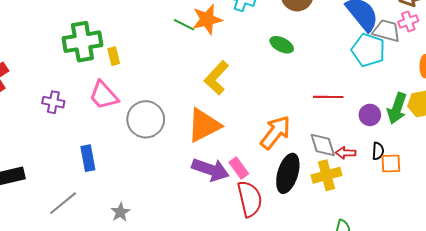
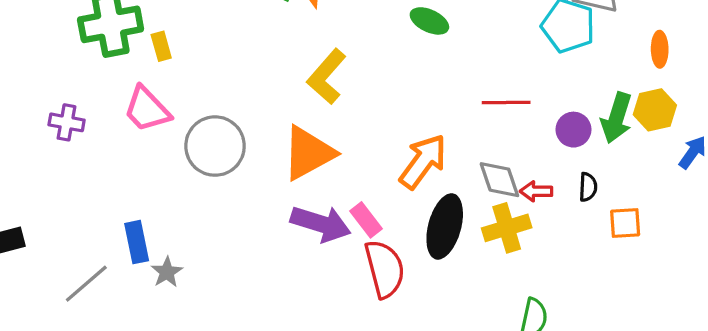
blue rectangle: (88, 158) -> (137, 242), moved
orange square: (391, 164) -> (625, 223), moved
gray star: (120, 212) -> (167, 272), moved

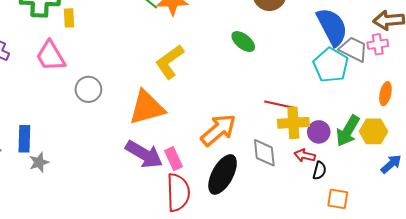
gray circle: (215, 146) -> (88, 89), size x0.7
red arrow: (536, 191) -> (305, 156), moved
yellow cross: (507, 228) -> (293, 123), moved

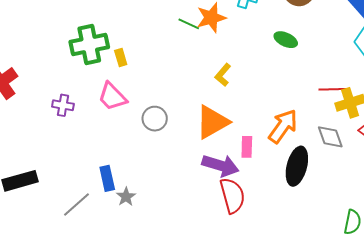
yellow L-shape: (170, 62) -> (223, 75), size x0.7
pink rectangle: (173, 159) -> (247, 147), moved, turned 40
red semicircle: (178, 193) -> (232, 195), moved

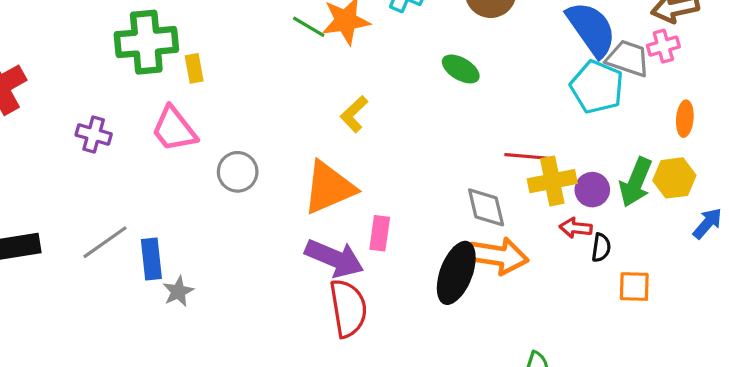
orange arrow: (283, 126) -> (498, 256), moved, turned 57
gray diamond: (330, 137) -> (486, 207), moved
gray line: (77, 204) -> (105, 242), moved

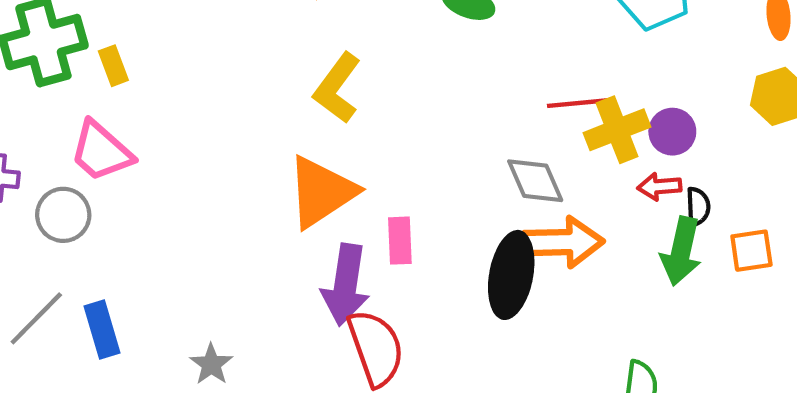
yellow L-shape: (354, 114) -> (337, 88), size x1.4
gray circle: (238, 172) -> (63, 215), moved
green arrow: (636, 182) -> (681, 251), moved
purple arrow: (334, 258) -> (346, 285), turned 86
gray star: (178, 291) -> (211, 364), moved

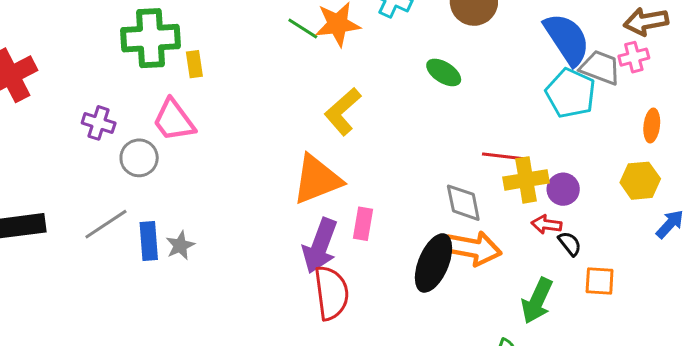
black semicircle: (698, 207) -> (570, 244), turned -48
green arrow: (681, 251) -> (537, 301), moved
gray star: (211, 364) -> (180, 245), moved

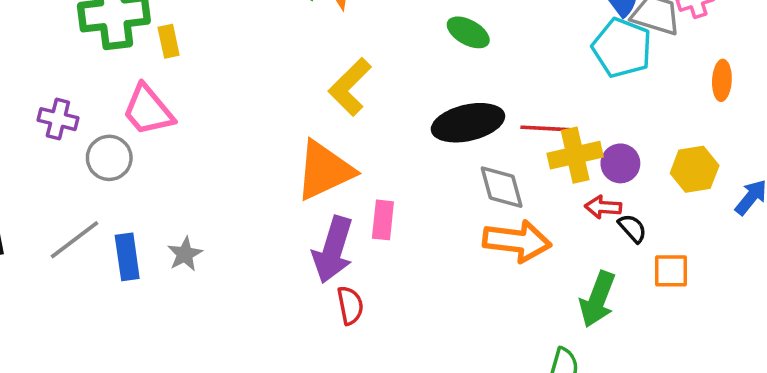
yellow hexagon: (640, 181) -> (695, 169), moved
gray star: (180, 245) -> (185, 254), moved
black ellipse: (433, 263) -> (468, 123), moved, turned 58
red semicircle: (331, 293) -> (350, 305), size x0.6

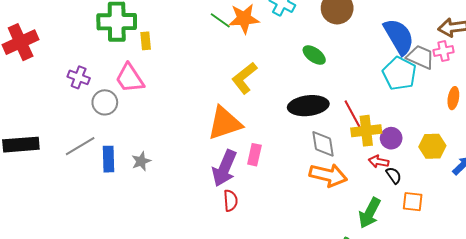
red line: (548, 129) -> (353, 114), turned 52

